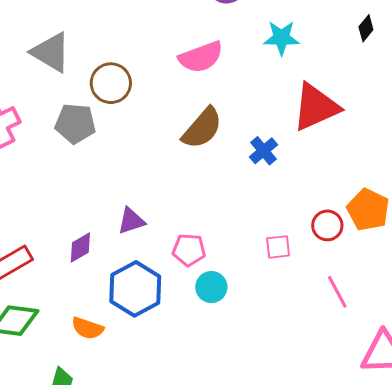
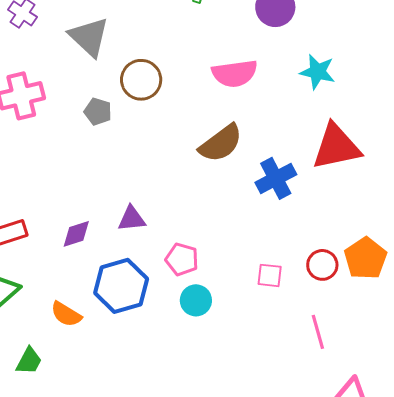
gray pentagon: (75, 123) -> (98, 112), size x0.7
blue cross: (263, 151) -> (276, 178), size x1.4

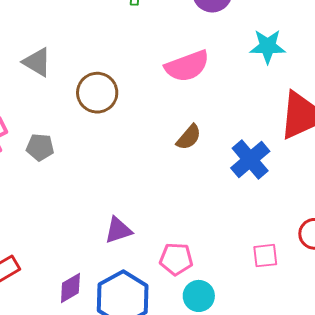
gray triangle: (89, 37) -> (37, 62), size x0.7
gray pentagon: (98, 112) -> (40, 147), moved
brown semicircle: (221, 143) -> (189, 137), size x0.6
purple diamond: (76, 234) -> (70, 288), moved

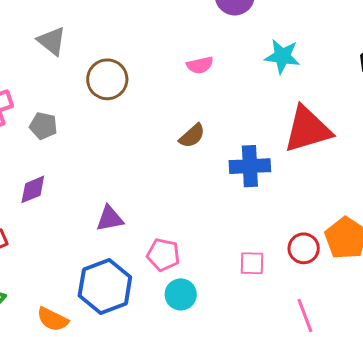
pink semicircle: (187, 66) -> (200, 65), size x0.6
blue cross: (250, 160) -> (250, 166), turned 30
purple diamond: (70, 288) -> (33, 189), moved

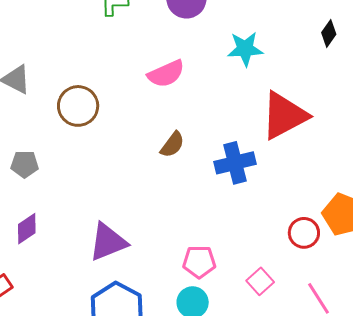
pink semicircle: (200, 65) -> (166, 74), size x1.4
purple triangle: (110, 219) -> (108, 242), size x1.4
pink pentagon: (163, 255) -> (199, 262), moved
pink square: (252, 263) -> (260, 281), moved, turned -32

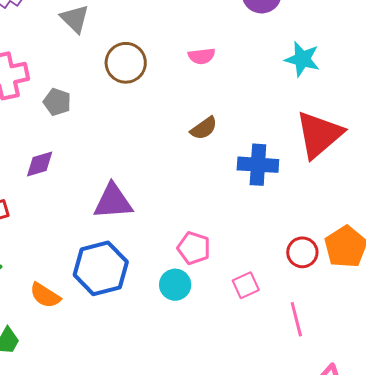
pink semicircle: (166, 74) -> (202, 56), moved, size x0.7
red triangle: (284, 116) -> (319, 135), turned -30

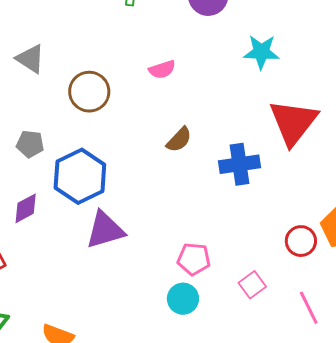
blue hexagon: (101, 268) -> (80, 176), moved

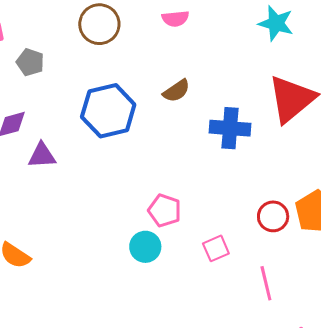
blue hexagon: (80, 176) -> (108, 111), moved
purple triangle: (105, 230) -> (42, 155), moved, size x0.7

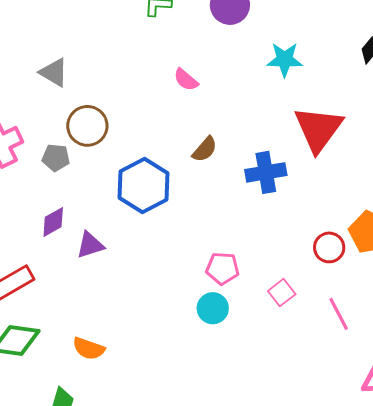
pink semicircle: (175, 19) -> (186, 80), turned 60
brown circle: (99, 24) -> (87, 126), moved

